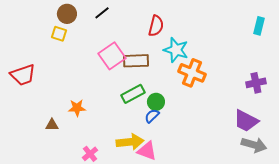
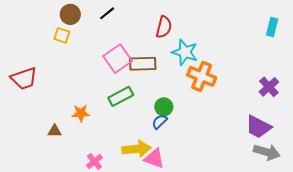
purple cross: (256, 83) -> (269, 87), turned -30
green rectangle: (133, 94) -> (121, 96), moved

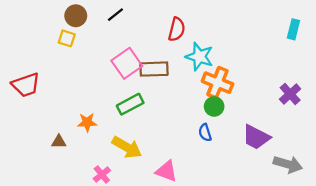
green circle: (164, 107) -> (214, 106), moved
blue semicircle: (160, 122) -> (205, 133), moved, turned -63
purple trapezoid: (258, 127) -> (256, 137), moved
yellow arrow: (136, 149) -> (127, 147), moved, turned 36

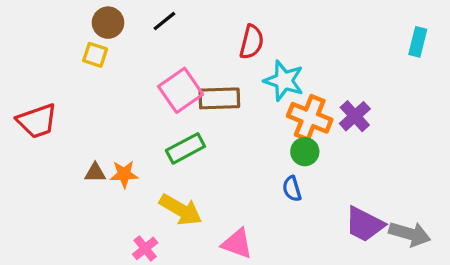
purple cross: (290, 94) -> (355, 116), moved
purple trapezoid: (256, 137) -> (365, 224), moved
brown triangle: (59, 142) -> (95, 173), moved

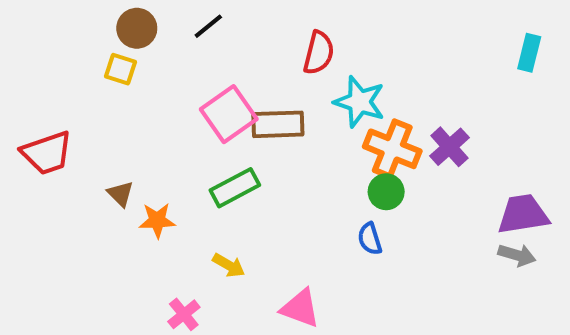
brown triangle: (95, 173) -> (120, 194), moved, turned 45
yellow arrow: (181, 210) -> (229, 265), size x0.6
purple trapezoid: (365, 224) -> (523, 214), moved, turned 144
gray arrow: (410, 234) -> (517, 255), moved, size x0.7

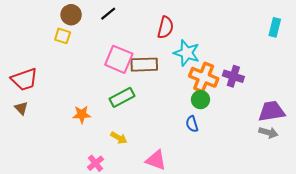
pink square: (229, 114) -> (119, 59), turned -32
purple cross: (449, 147) -> (233, 76), turned -30
brown triangle: (120, 194) -> (21, 108), moved

